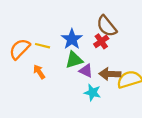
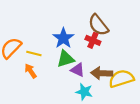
red cross: (101, 41) -> (93, 40), turned -32
yellow line: (42, 46) -> (34, 53), moved

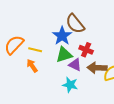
brown semicircle: (98, 25) -> (75, 24), moved
red cross: (93, 40) -> (86, 50), moved
cyan star: (84, 92) -> (70, 85), moved

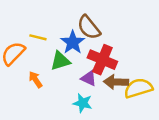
yellow line: (35, 50) -> (38, 37), moved
red cross: (86, 50) -> (102, 60), size x1.6
green triangle: (64, 55) -> (60, 61), moved

